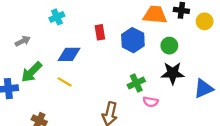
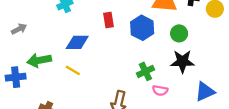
gray arrow: (23, 41) -> (19, 29), moved
green arrow: (32, 72) -> (39, 60), turned 35
blue triangle: (203, 89) -> (205, 92), moved

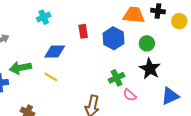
black star: (182, 61) -> (150, 69), turned 30
pink semicircle: (160, 91) -> (130, 95), turned 32

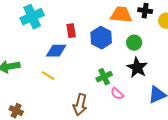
cyan cross: (44, 17) -> (32, 17), size x1.6
blue diamond: (55, 51) -> (56, 51), moved
yellow line: (51, 77) -> (48, 76), moved

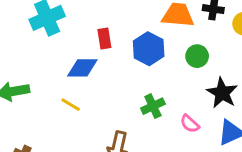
black star: (137, 68) -> (222, 93), moved
pink semicircle: (117, 94) -> (190, 124), moved

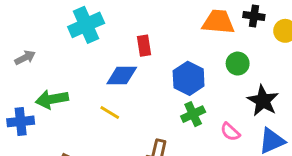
blue hexagon: (149, 49) -> (189, 78), moved

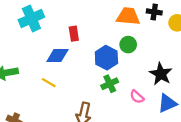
green circle: (238, 64) -> (128, 45), moved

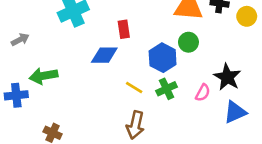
yellow line: (49, 83) -> (134, 88), moved
pink semicircle: (137, 97) -> (203, 93), moved, turned -104

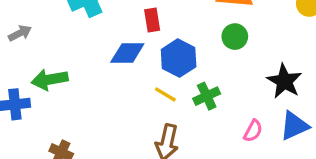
blue hexagon: (163, 58) -> (179, 58), moved
pink semicircle: (203, 93) -> (253, 131), moved

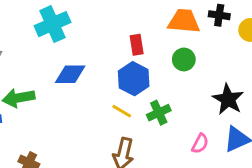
red rectangle: (152, 20) -> (137, 45), moved
blue diamond: (127, 53) -> (70, 74), moved

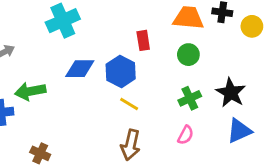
blue hexagon: (134, 79) -> (121, 72), moved
green cross: (159, 113) -> (190, 98), moved
pink semicircle: (200, 144) -> (186, 135), moved

